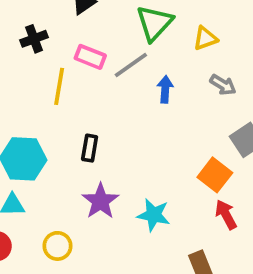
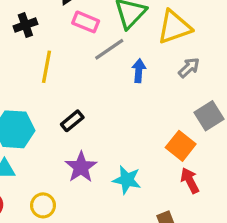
yellow triangle: (205, 38) -> (174, 27), size x1.6
pink rectangle: (90, 57) -> (86, 22), moved
gray arrow: (223, 85) -> (189, 68), turned -75
black rectangle: (90, 148) -> (72, 121), turned 40

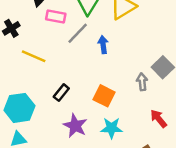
yellow line: (47, 67) -> (34, 56), turned -65
gray arrow: (189, 68) -> (142, 82), moved, turned -42
orange square: (181, 146) -> (104, 96), moved

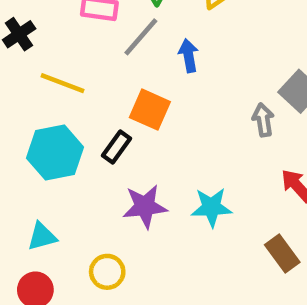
orange square: (104, 96) -> (150, 110), moved
cyan hexagon: (19, 108) -> (55, 153), moved
purple star: (75, 126) -> (145, 206), turned -30

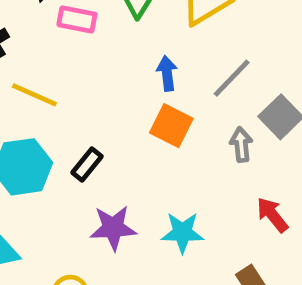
gray line: (141, 37) -> (232, 78), moved
orange square: (150, 110) -> (171, 126), moved

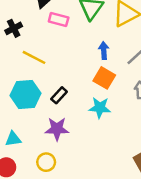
purple star: (113, 228) -> (57, 129), moved
cyan star: (182, 232) -> (100, 108), moved

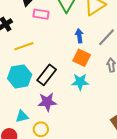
yellow line: (34, 57) -> (24, 46), turned -42
black rectangle: (59, 95) -> (47, 75), size x1.5
cyan triangle: (13, 139) -> (22, 116), moved

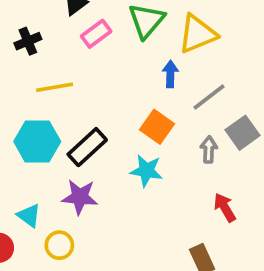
pink rectangle: (41, 14) -> (96, 34), turned -56
blue arrow: (79, 36) -> (170, 74), moved
cyan triangle: (22, 116) -> (29, 216), turned 40

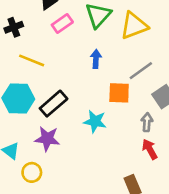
blue arrow: (170, 74) -> (96, 59), moved
yellow line: (55, 87) -> (32, 60), turned 30
orange square: (157, 127) -> (119, 93), moved, turned -35
gray arrow: (209, 150) -> (147, 122), moved

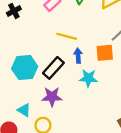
blue arrow: (96, 59) -> (78, 56), moved
yellow line: (32, 60) -> (67, 36), moved

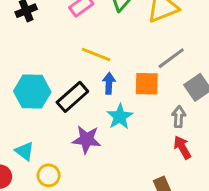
cyan star: (88, 78) -> (120, 117), turned 30
purple star: (52, 97) -> (87, 139), moved

